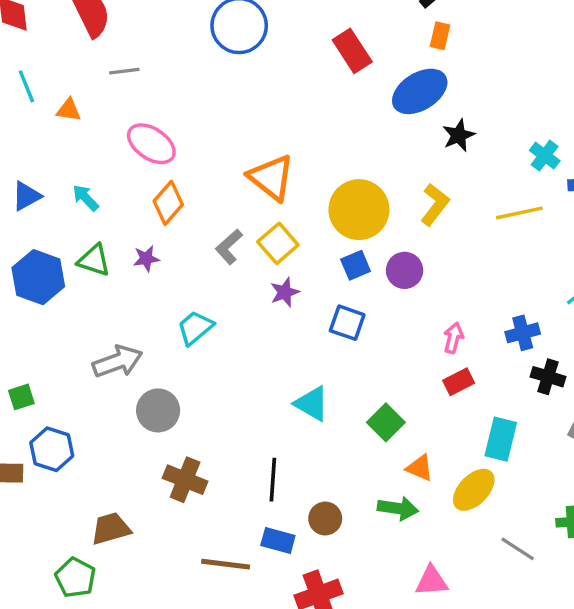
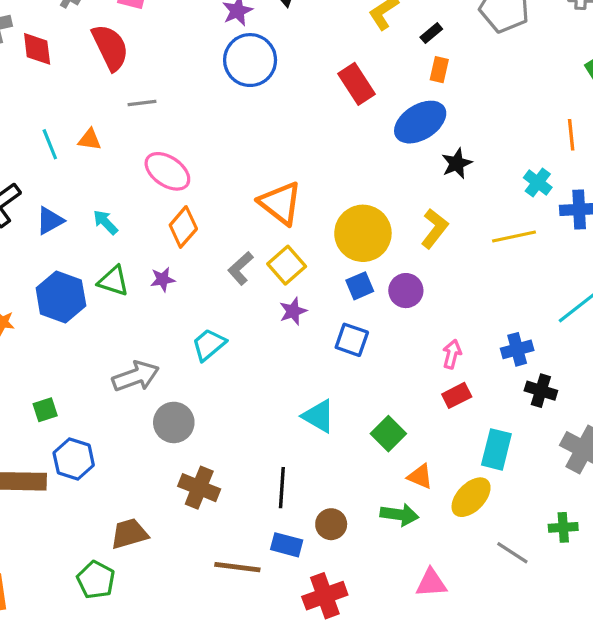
cyan line: (26, 86) -> (50, 144), moved

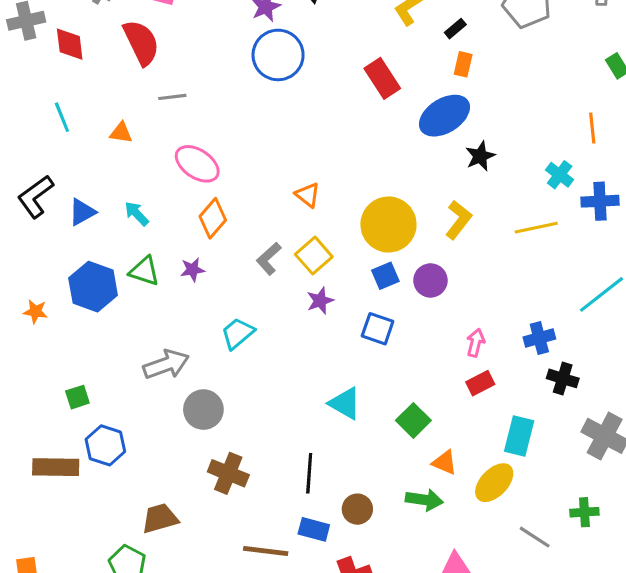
cyan line: (50, 144) -> (62, 117), moved
orange triangle: (280, 203) -> (308, 195), size x0.6

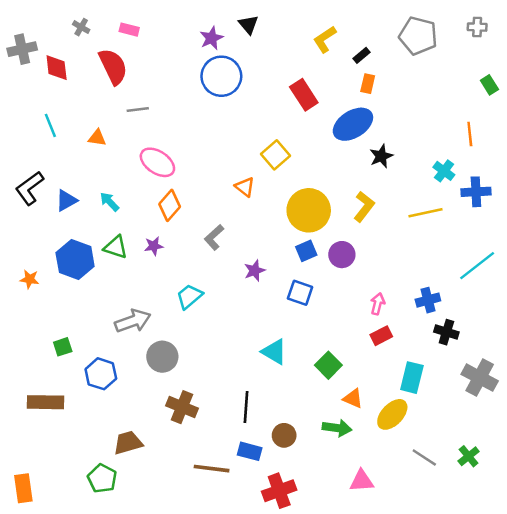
yellow square: (314, 256) -> (275, 155), moved
blue hexagon: (105, 445) -> (101, 374), moved
green cross: (584, 512) -> (469, 456), moved, turned -35

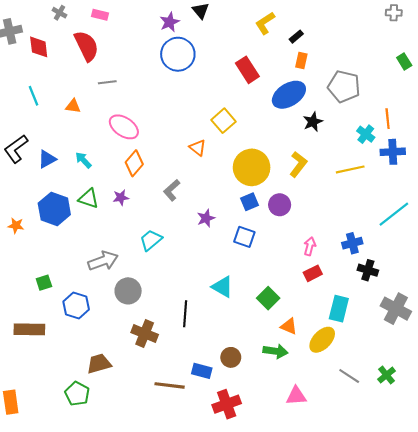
gray pentagon: (418, 36) -> (344, 86), moved
orange line: (470, 134) -> (388, 119), moved
black line: (246, 407) -> (185, 314), moved

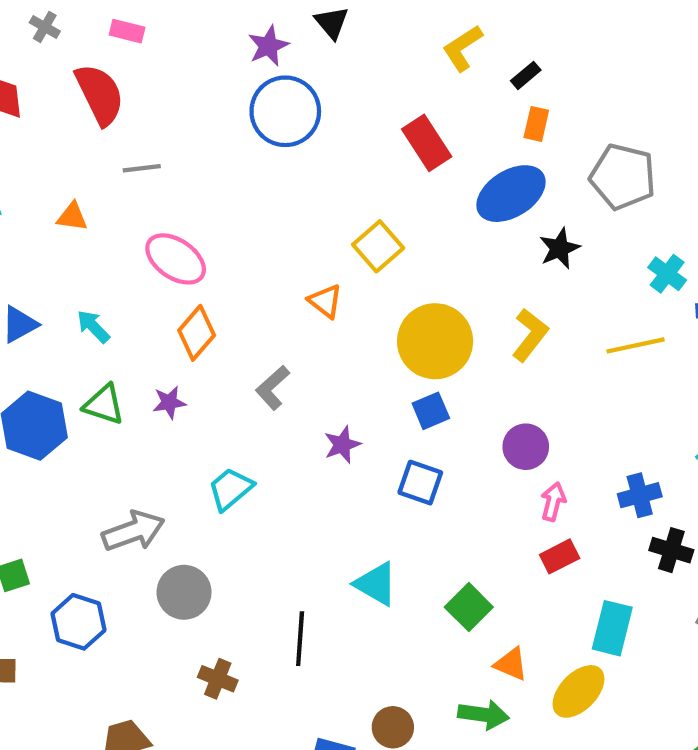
purple circle: (280, 205) -> (526, 447), moved
brown cross: (145, 334) -> (218, 679), size x0.7

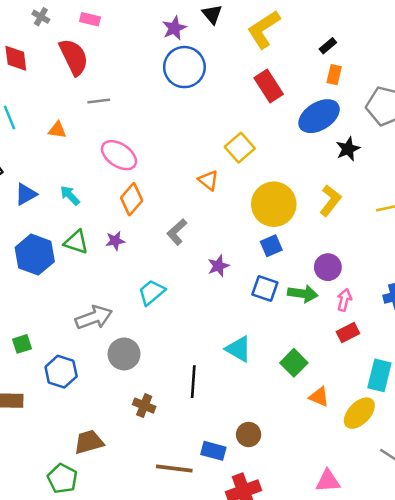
yellow L-shape: (462, 48) -> (264, 29), moved, size x1.4
green arrow: (484, 715) -> (303, 294), moved

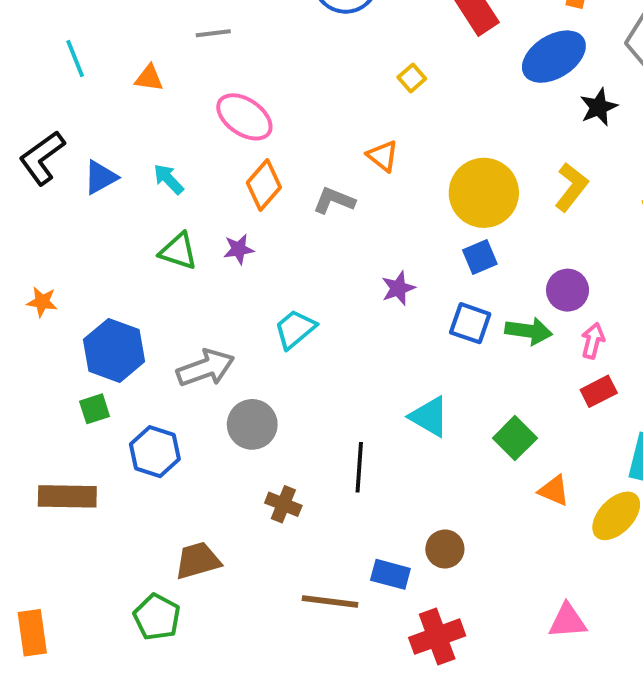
yellow square: (240, 148) -> (412, 78), moved, size x0.6
gray L-shape: (177, 232) -> (334, 201), moved, turned 64
blue hexagon: (35, 255) -> (114, 350), moved

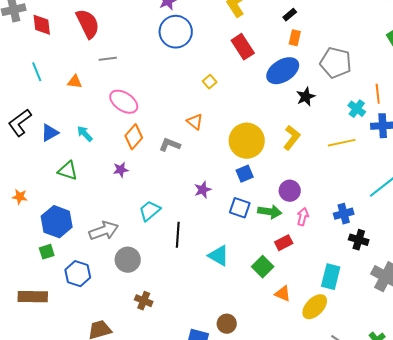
green triangle: (178, 251) -> (68, 171), moved
red rectangle: (599, 391) -> (284, 243), moved
black line: (359, 467) -> (178, 235), moved

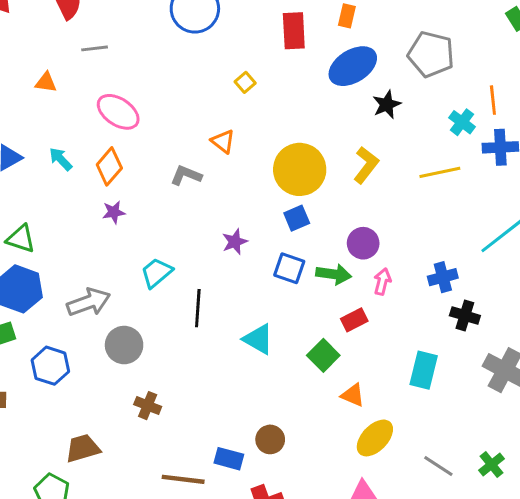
orange rectangle: (295, 38) -> (347, 16), moved
red rectangle: (243, 47) -> (294, 31), turned 30
orange diamond: (134, 137) -> (109, 166), moved
green triangle: (68, 171) -> (21, 239), moved
yellow ellipse: (315, 307) -> (375, 438), moved

